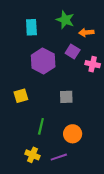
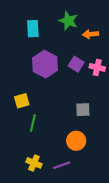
purple square: (73, 51) -> (76, 64), moved
gray square: (66, 97) -> (83, 110), moved
green line: (41, 126) -> (33, 123), moved

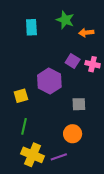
purple hexagon: (45, 64) -> (49, 81), moved
green line: (33, 123) -> (24, 126), moved
yellow cross: (34, 163) -> (33, 155), size x1.5

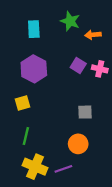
purple hexagon: (49, 81) -> (34, 69), moved

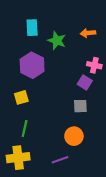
green star: (70, 21) -> (57, 41), moved
purple square: (78, 65) -> (85, 82), moved
yellow cross: (35, 167) -> (18, 158), moved, turned -30

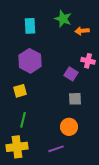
green star: (57, 41) -> (63, 19), moved
purple square: (85, 82) -> (71, 74), moved

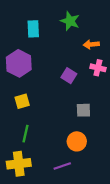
orange arrow: (82, 31) -> (91, 44), moved
purple hexagon: (30, 61) -> (19, 63), moved
purple square: (71, 74) -> (69, 76), moved

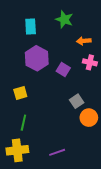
purple hexagon: (19, 63) -> (37, 58), moved
gray square: (83, 110) -> (77, 101), turned -32
orange circle: (77, 141) -> (89, 118), moved

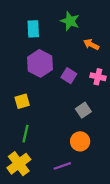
orange arrow: (84, 41) -> (91, 44), turned 32
pink cross: (90, 62) -> (98, 77), moved
orange circle: (89, 118) -> (80, 141), moved
yellow cross: (17, 150) -> (19, 164), turned -30

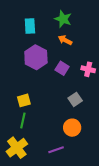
orange arrow: (91, 44) -> (65, 40), moved
yellow square: (22, 101) -> (24, 100), moved

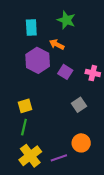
orange arrow: (65, 40) -> (57, 44), moved
orange circle: (72, 128) -> (81, 143), moved
yellow cross: (17, 148) -> (30, 156), moved

